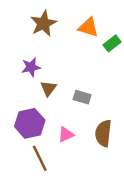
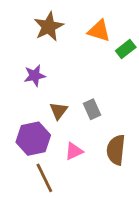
brown triangle: (48, 88) -> (58, 111), moved
gray rectangle: (82, 97) -> (92, 109), turned 49

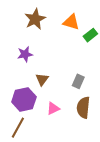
gray rectangle: (92, 109) -> (78, 81), moved, turned 48
brown line: (44, 178) -> (18, 128), moved, turned 55

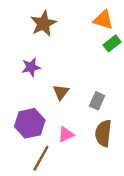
orange triangle: (71, 22) -> (103, 20), moved
brown triangle: (42, 79) -> (61, 92), moved
brown line: (18, 128) -> (41, 158), moved

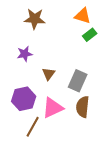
brown star: (43, 24) -> (35, 19), turned 30
gray rectangle: (97, 101) -> (78, 81), size x1.5
pink triangle: (66, 135) -> (53, 108), size x1.6

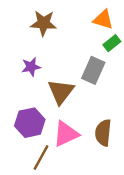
brown triangle: (49, 74) -> (61, 92), size x1.6
gray rectangle: (78, 81) -> (93, 70), moved

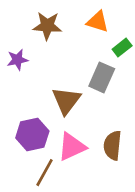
orange triangle: (103, 19) -> (98, 22), moved
purple star: (31, 67) -> (17, 60), moved

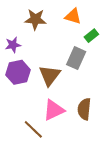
purple hexagon: (32, 134) -> (18, 72), moved
brown line: (45, 173) -> (33, 129), turned -75

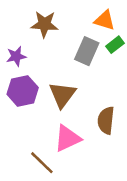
orange triangle: (73, 16) -> (105, 20), moved
gray rectangle: (76, 58) -> (87, 51), moved
brown semicircle: (84, 109) -> (106, 120), moved

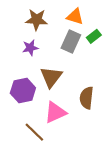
orange triangle: (105, 20) -> (75, 16), moved
purple star: (16, 56) -> (30, 48), moved
purple hexagon: (23, 91) -> (23, 91), moved

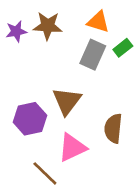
purple star: (30, 48) -> (16, 31), moved

